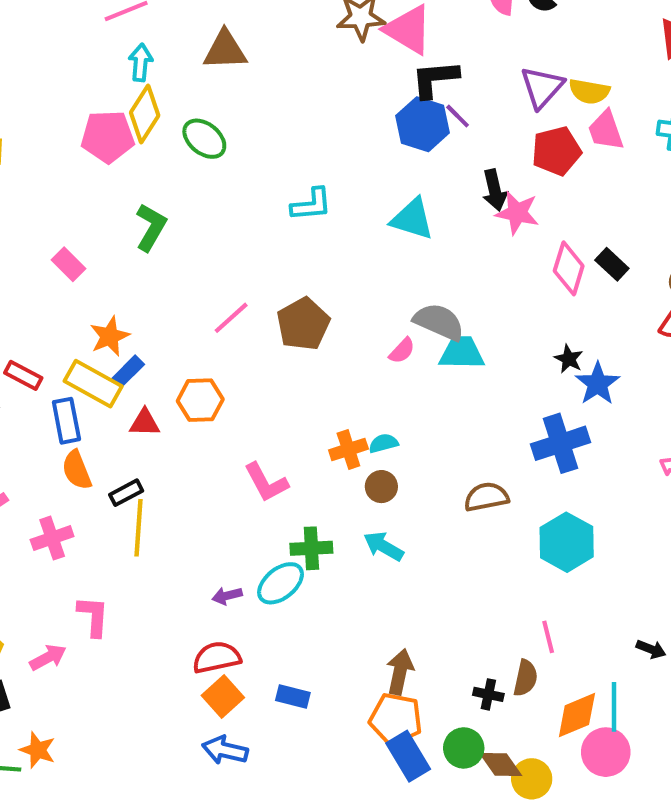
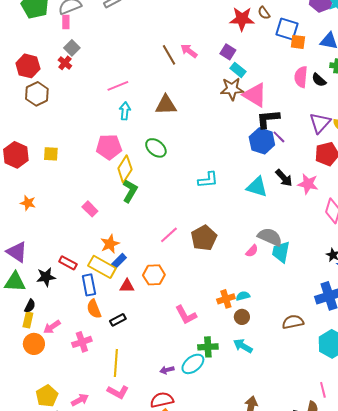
yellow diamond: (145, 114) -> (125, 169), moved
black arrow: (495, 190) -> (284, 178), moved, turned -30
cyan trapezoid: (462, 353) -> (281, 252), turned -80
yellow line: (138, 528) -> (116, 363), moved
pink L-shape: (93, 616) -> (118, 392), moved, turned 115

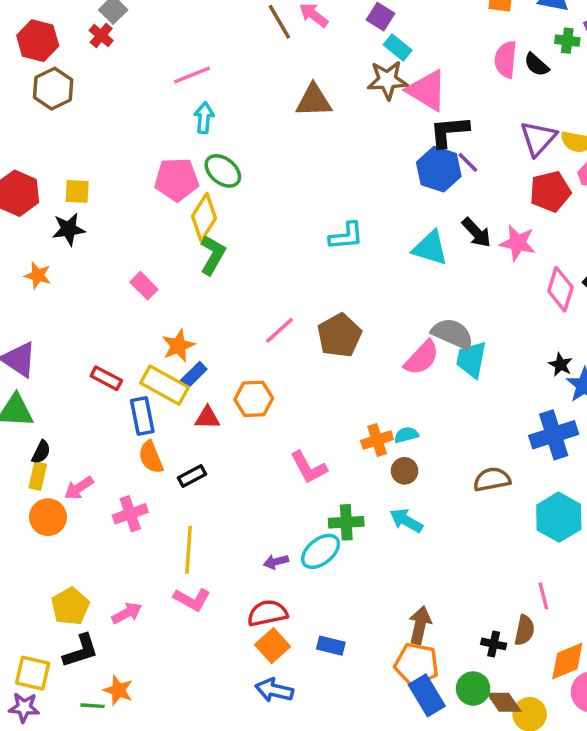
brown triangle: (166, 105) -> (314, 101), moved
green ellipse: (156, 148) -> (223, 171), moved
pink semicircle: (252, 251) -> (422, 358), size x1.6
black star: (46, 277) -> (69, 229), moved

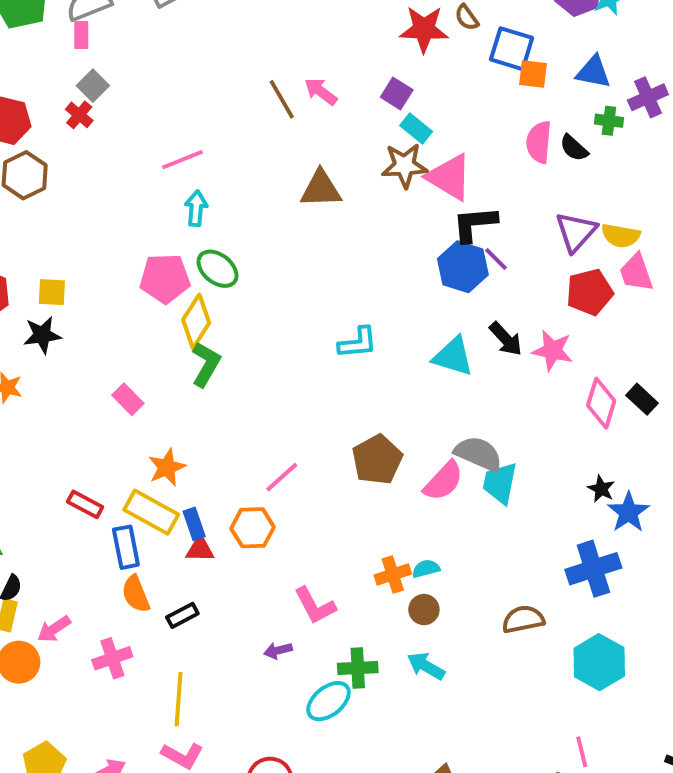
pink line: (279, 330) -> (282, 477), moved
brown pentagon: (339, 335) -> (377, 460), moved
blue rectangle: (194, 375) -> (194, 524), moved, turned -64
purple arrow: (276, 562) -> (278, 650), moved

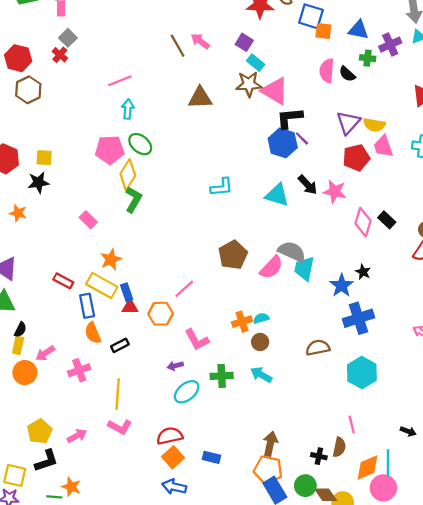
pink line: (282, 477) -> (184, 289), moved
blue star: (628, 512) -> (342, 285), moved
orange hexagon: (253, 528) -> (161, 314), moved
cyan ellipse: (329, 701) -> (187, 392), moved

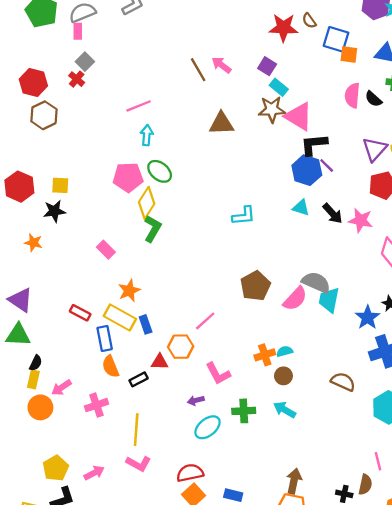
cyan triangle: (277, 195) -> (301, 208), moved, size x0.7
red triangle: (130, 307) -> (160, 362), moved
brown semicircle: (318, 348) -> (343, 382), turned 35

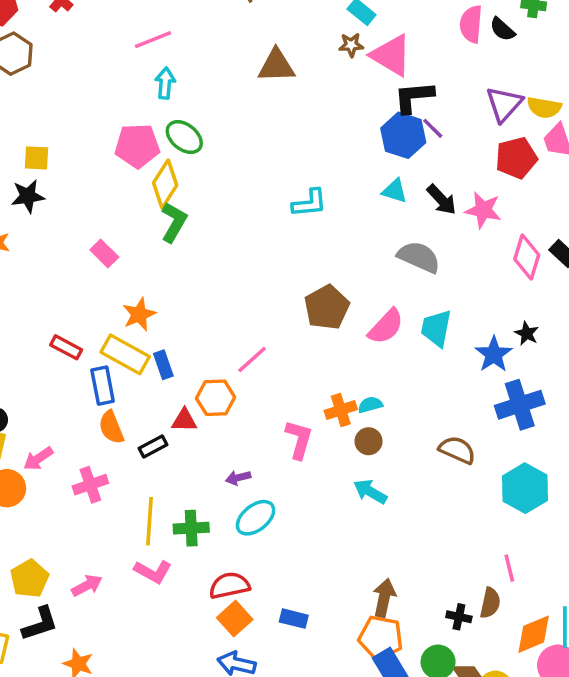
brown star: (272, 109) -> (351, 45), size x0.6
gray semicircle: (316, 282) -> (419, 257), moved
pink L-shape: (218, 374) -> (299, 439), moved, turned -136
green cross: (244, 411) -> (191, 528), moved

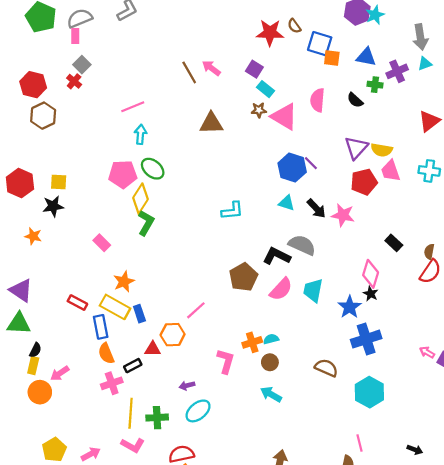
pink semicircle: (471, 24) -> (317, 100), moved
black L-shape: (414, 97) -> (277, 256), moved, turned 32
pink diamond: (527, 257) -> (371, 274), moved
pink cross: (90, 485) -> (112, 383), moved

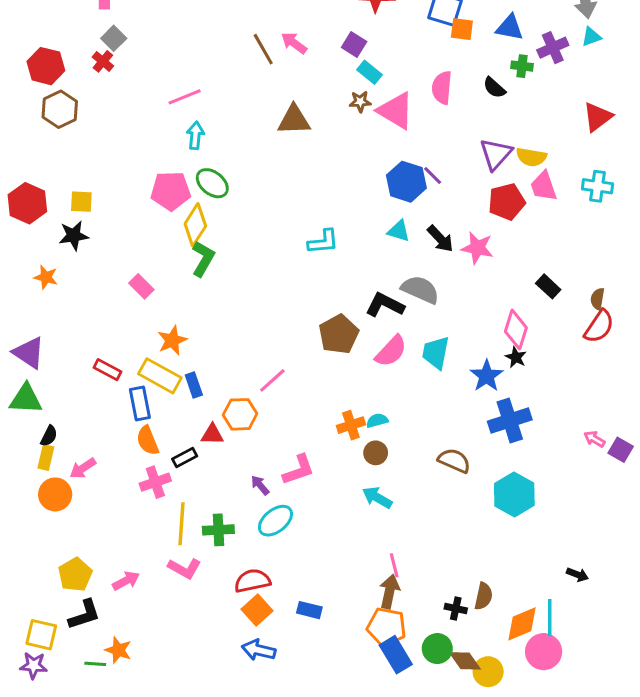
pink L-shape: (226, 361) -> (299, 470), moved, turned 55
purple arrow: (187, 385) -> (260, 485), turned 64
pink line: (360, 443) -> (394, 565), moved

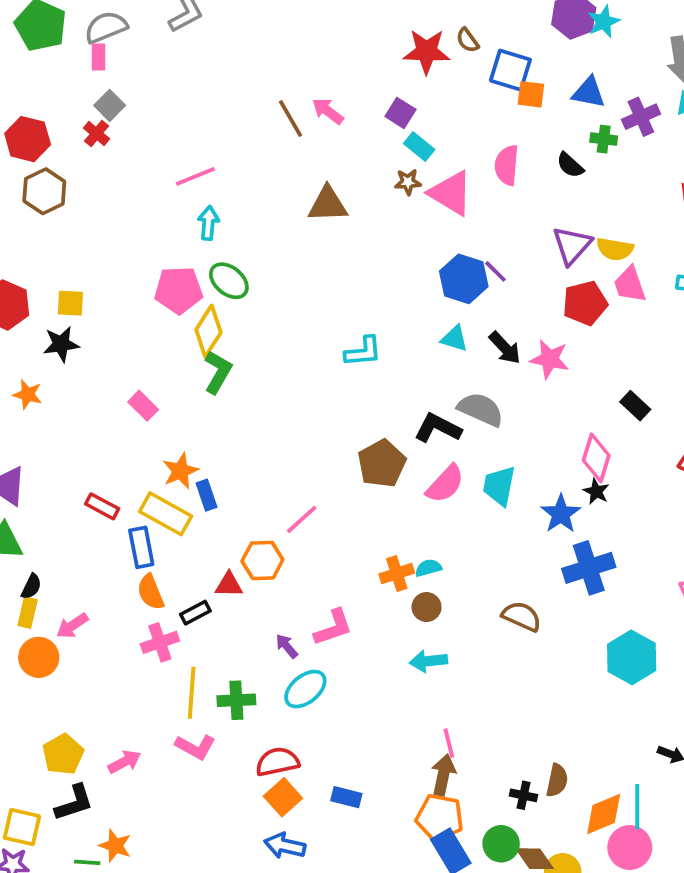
blue rectangle: (194, 385) -> (207, 495), moved
cyan hexagon: (514, 494) -> (632, 657), moved
cyan arrow: (377, 498) -> (428, 661), turned -36

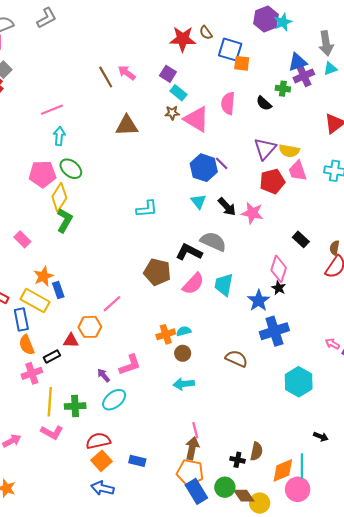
blue triangle: (589, 92) -> (298, 62), moved, turned -30
cyan triangle: (454, 339) -> (198, 201), turned 35
brown pentagon: (382, 463) -> (157, 272), turned -30

